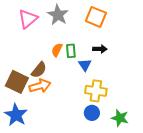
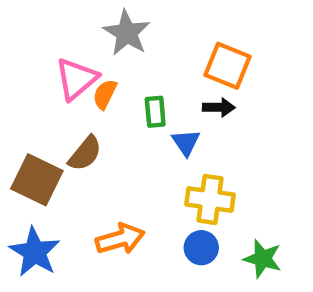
orange square: (96, 17) -> (228, 66), moved
pink triangle: (28, 19) -> (76, 79), moved
orange semicircle: (57, 50) -> (105, 94), moved
orange arrow: (40, 86) -> (120, 239), moved

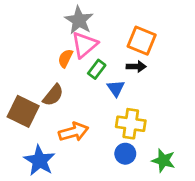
pink triangle: (76, 79) -> (84, 45), moved
green rectangle: (155, 112) -> (97, 69), turned 42
orange arrow: (120, 239) -> (74, 132), moved
blue star: (35, 252) -> (39, 160), moved

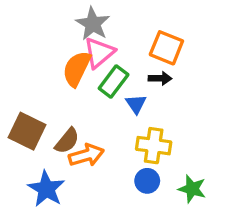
orange semicircle: (65, 58) -> (77, 69), size x1.6
green rectangle: (97, 69) -> (114, 81), size x1.4
brown semicircle: (53, 95) -> (67, 141), moved

